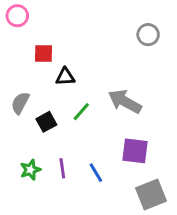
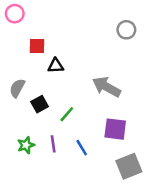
green line: (81, 112) -> (67, 114), moved

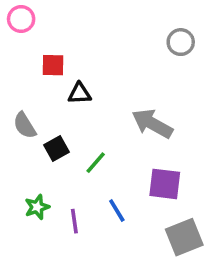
gray semicircle: (17, 88) -> (25, 125), turned -60
purple line: (53, 144) -> (74, 221), moved

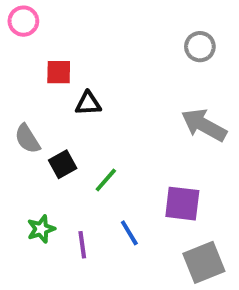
gray arrow: (152, 124) -> (204, 125), moved

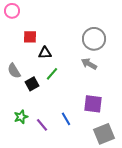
gray circle: (200, 47) -> (94, 39), moved, size x1.5
gray arrow: (204, 125) -> (89, 64), moved, size x0.7
green line: (106, 180) -> (52, 74), moved
purple line: (82, 245) -> (42, 125), turned -32

